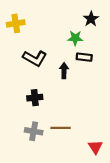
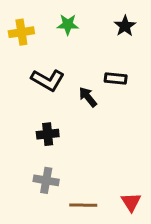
green star: (75, 38) -> (68, 24), moved
black arrow: (64, 71) -> (88, 97), turned -40
brown line: (61, 128) -> (83, 205), moved

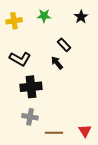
black rectangle: (116, 78) -> (64, 45), moved, turned 40
black L-shape: (48, 80) -> (20, 59), moved
black cross: (48, 134) -> (31, 87), size x1.5

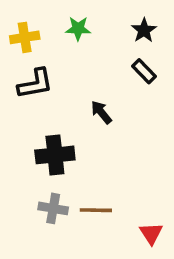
black rectangle: (64, 45) -> (144, 71), moved
black L-shape: (20, 59) -> (35, 84), moved, turned -40
brown line: (54, 133) -> (96, 210), moved

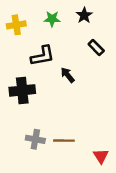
black star: (144, 30) -> (84, 15), moved
black L-shape: (35, 84) -> (42, 56), moved
black cross: (55, 155) -> (22, 90), moved

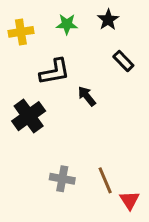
black cross: (22, 90) -> (29, 116), turned -30
gray cross: (35, 139) -> (62, 179), moved
brown line: (64, 141) -> (105, 180), moved, turned 66

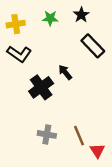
black rectangle: (123, 61) -> (93, 46), size x1.5
black L-shape: (55, 72) -> (19, 54), moved, turned 45
black cross: (29, 116) -> (41, 87), moved

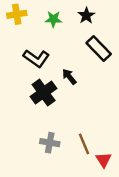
yellow cross: (16, 24) -> (17, 14), moved
black L-shape: (19, 54) -> (36, 58), moved

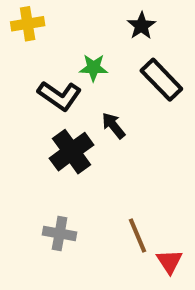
green star: (53, 19) -> (94, 68), moved
gray cross: (50, 143) -> (60, 233), moved

